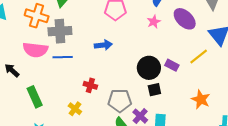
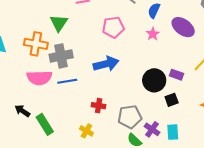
blue arrow: (103, 45) -> (106, 64), size x1.4
black arrow: (12, 70) -> (22, 111), moved
black square: (154, 90) -> (172, 100), moved

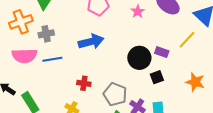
orange cross: (36, 44) -> (21, 22), turned -30
gray cross: (61, 56) -> (46, 34), size x0.7
gray pentagon: (130, 117) -> (115, 94), turned 30

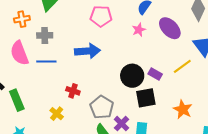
orange cross: (21, 22) -> (22, 19), size x0.7
pink semicircle: (24, 56) -> (19, 53), turned 60
black square: (157, 77) -> (146, 98), size x1.5

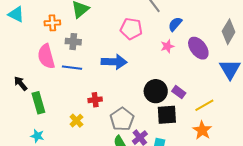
yellow line: (182, 66) -> (204, 105), moved
red cross: (73, 91) -> (95, 100), turned -32

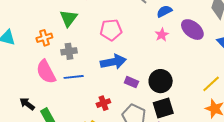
blue semicircle: (175, 24) -> (164, 11), turned 35
pink pentagon: (131, 29) -> (111, 30), moved
purple rectangle: (179, 92) -> (131, 82), moved
black square: (167, 115) -> (163, 108), moved

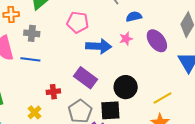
blue arrow: (113, 62) -> (99, 46), moved
black circle: (161, 81) -> (126, 87), moved
purple rectangle: (131, 82) -> (85, 78), size x1.6

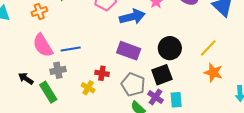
gray cross: (32, 33) -> (58, 70), moved
red cross: (53, 92) -> (102, 73), turned 32
yellow cross: (35, 112) -> (88, 88), moved

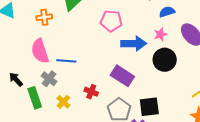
black circle: (170, 48) -> (165, 60), moved
gray cross: (58, 70) -> (49, 79), turned 35
yellow cross: (88, 88) -> (63, 102), moved

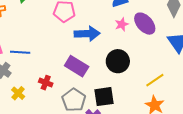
pink star: (160, 34) -> (122, 24), moved
black circle: (165, 60) -> (118, 61), moved

